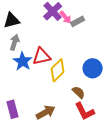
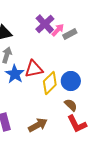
pink arrow: (66, 17) -> (58, 30), turned -96
blue circle: (93, 68) -> (71, 81), moved

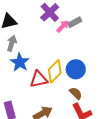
pink arrow: (58, 30) -> (63, 26), moved
red triangle: (34, 69) -> (39, 79), moved

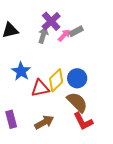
gray arrow: (12, 43) -> (43, 35), moved
brown semicircle: (76, 93) -> (77, 102), size x1.6

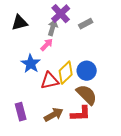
pink arrow: (64, 35) -> (47, 45), moved
red L-shape: (83, 121) -> (81, 114), moved, turned -65

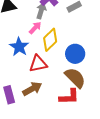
yellow diamond: (66, 73) -> (50, 40), moved
brown arrow: (54, 115) -> (32, 89), moved

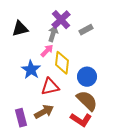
yellow diamond: (50, 40) -> (62, 63), turned -40
red L-shape: (69, 97) -> (81, 120), turned 35

